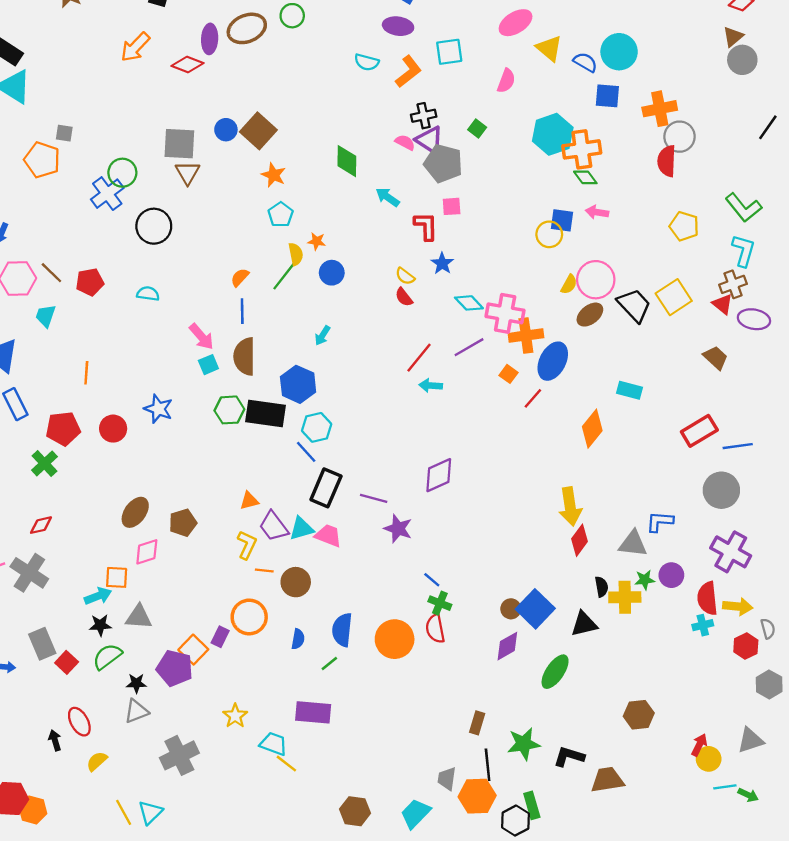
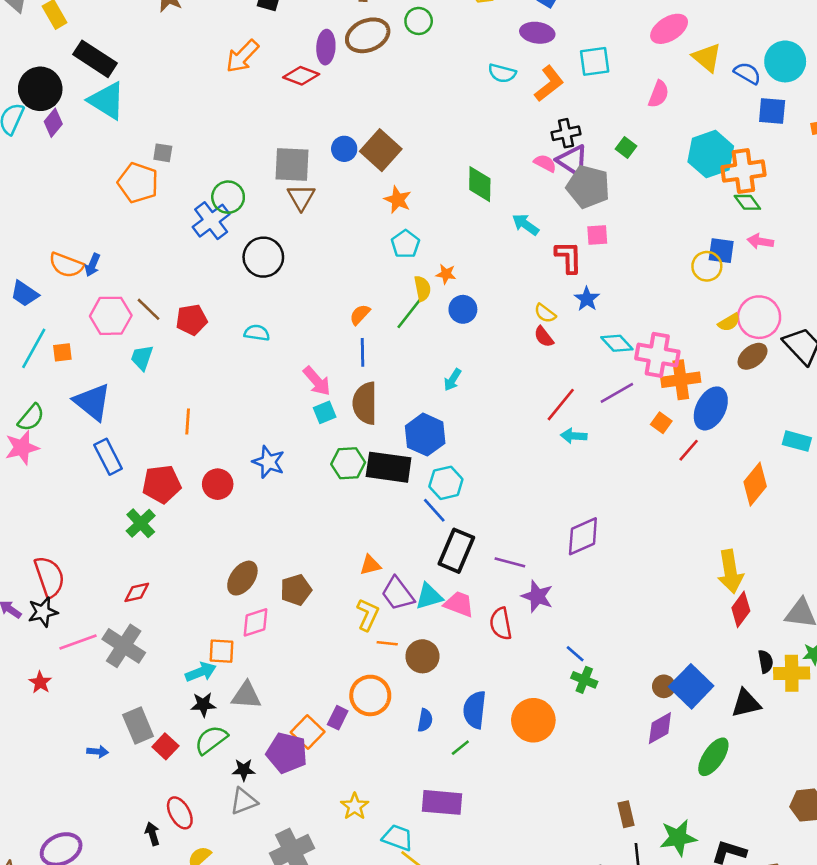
yellow semicircle: (569, 284) -> (729, 322), turned 30
red semicircle: (435, 629) -> (501, 624), moved
brown rectangle: (477, 723) -> (626, 814), turned -30

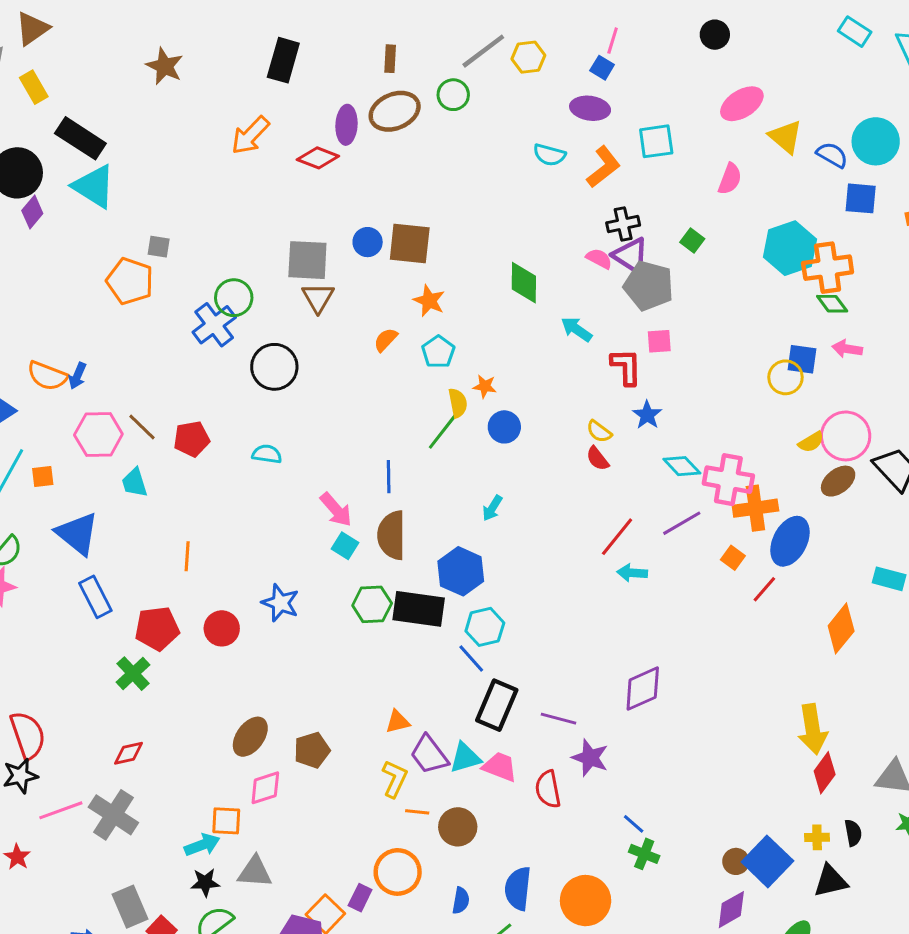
brown square: (381, 150) -> (410, 244), turned -36
orange semicircle: (360, 315) -> (386, 340), moved
cyan trapezoid: (142, 358) -> (135, 483), turned -36
cyan square: (325, 412) -> (345, 546), turned -35
yellow cross: (792, 673) -> (817, 837), moved, size x0.6

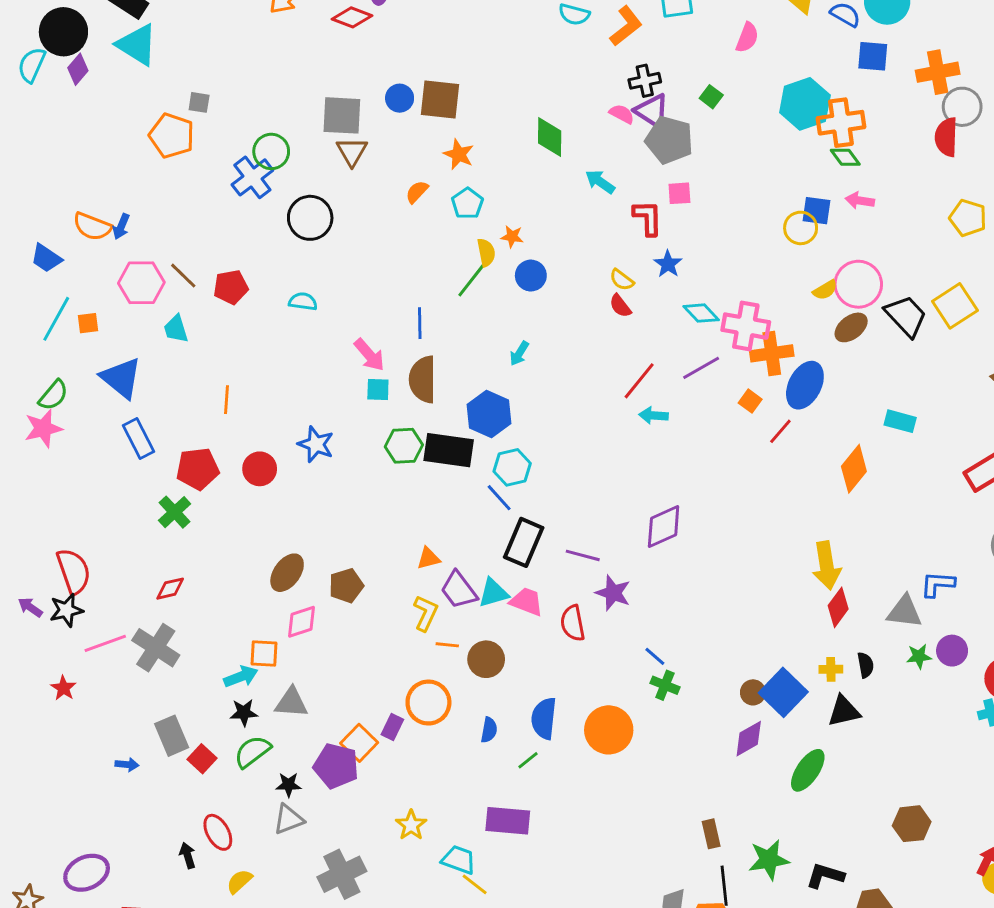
cyan square: (345, 546) -> (378, 389), turned -30

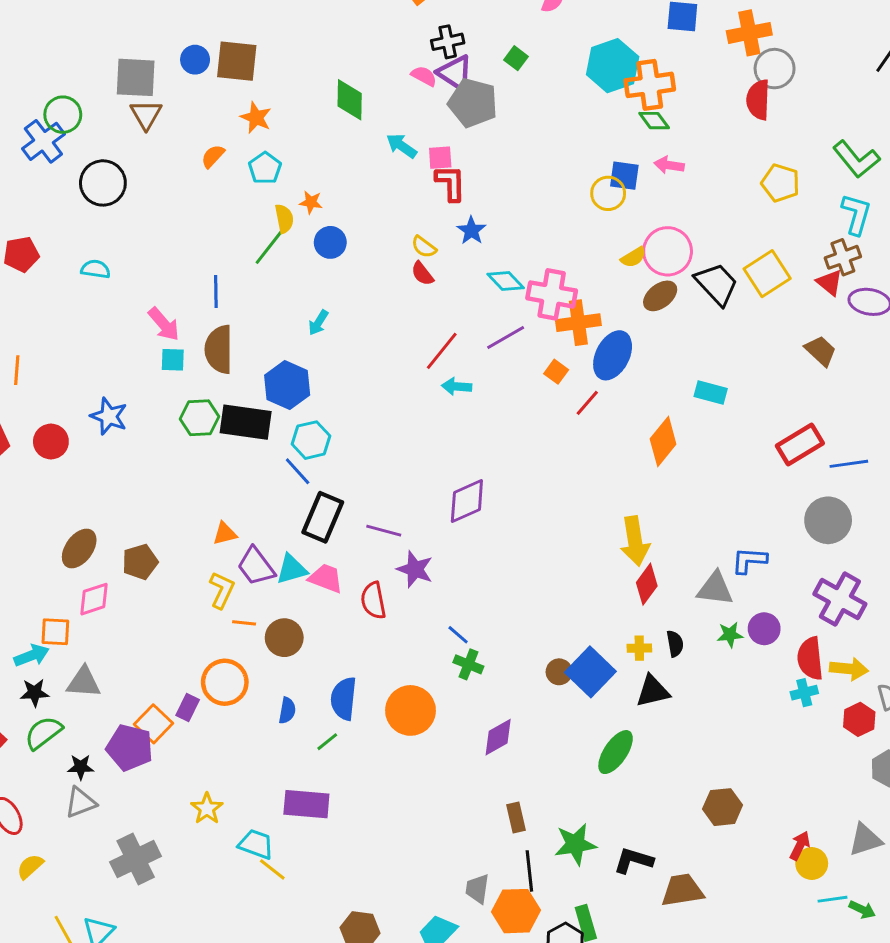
pink square: (679, 193) -> (440, 158), moved
purple diamond: (749, 739) -> (498, 737), moved

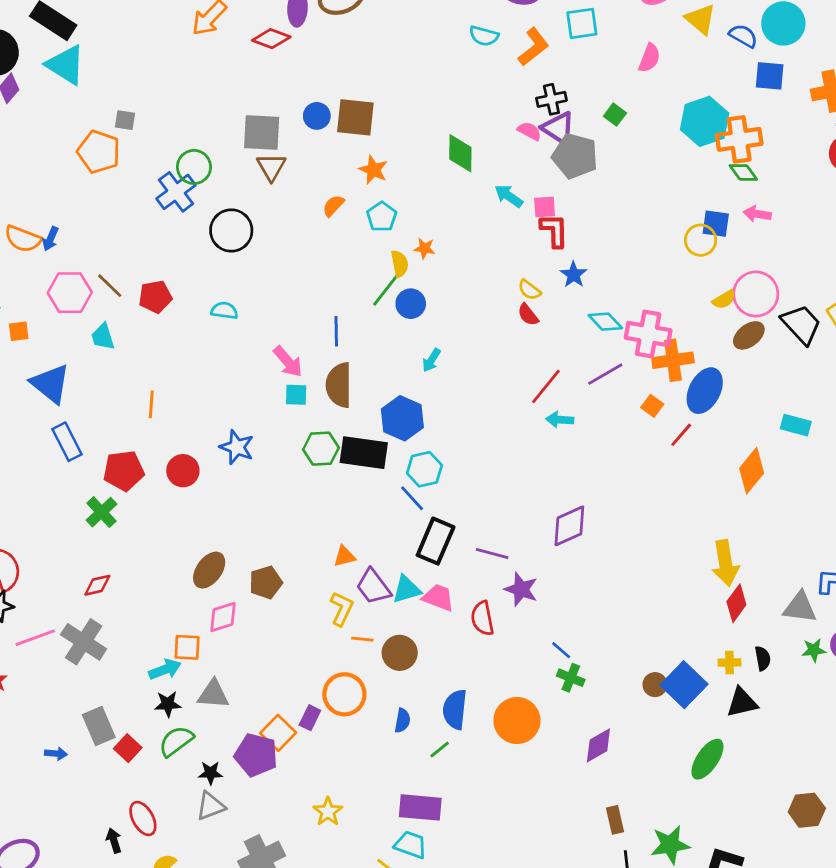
blue circle: (330, 242) -> (411, 304), moved
cyan trapezoid: (256, 844) -> (411, 845), moved

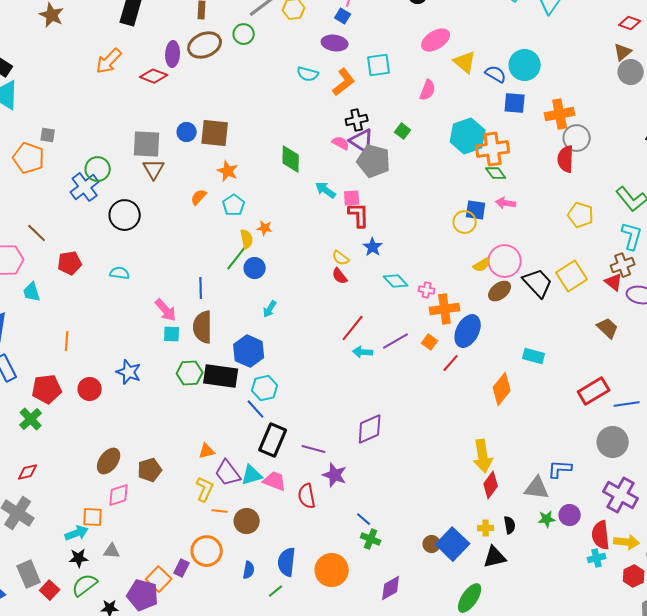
brown line: (110, 286) -> (37, 233), moved
pink cross: (648, 334) -> (427, 290), size x0.5
purple line: (605, 374) -> (396, 341), moved
gray triangle: (213, 694) -> (112, 551), size x0.7

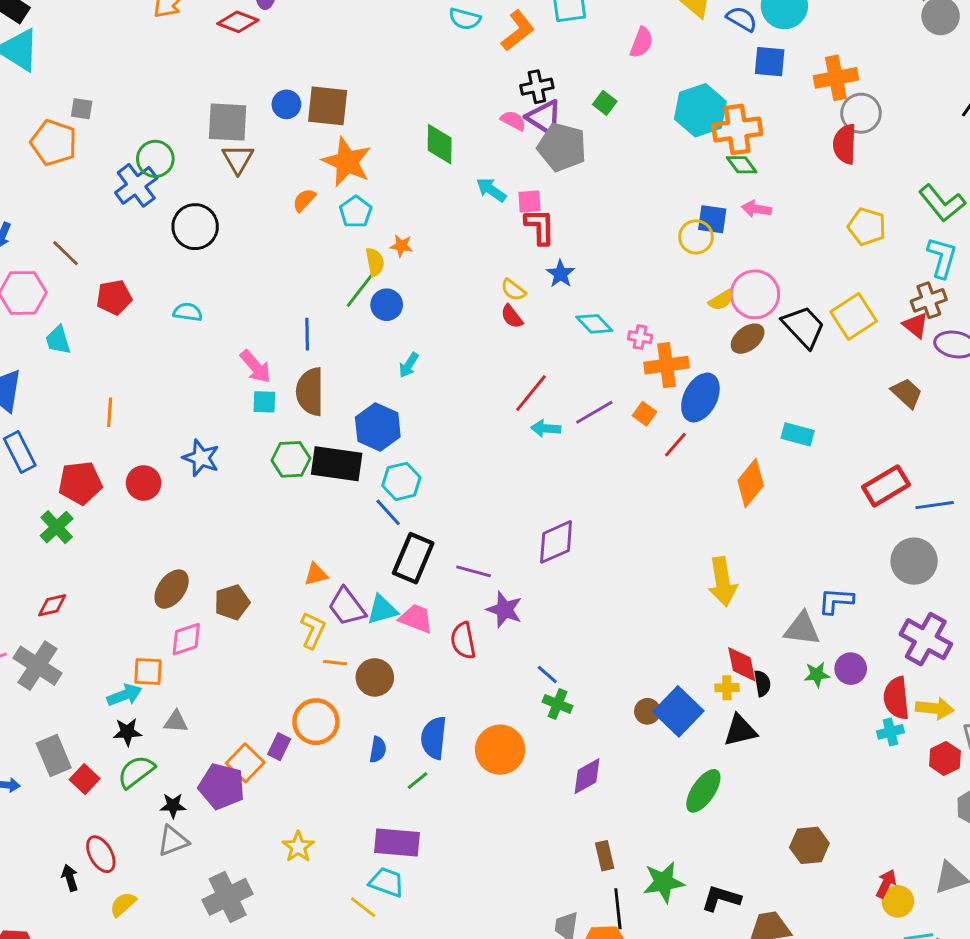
orange star: (228, 171) -> (347, 162), size x1.6
red diamond: (491, 485) -> (742, 664), moved, turned -48

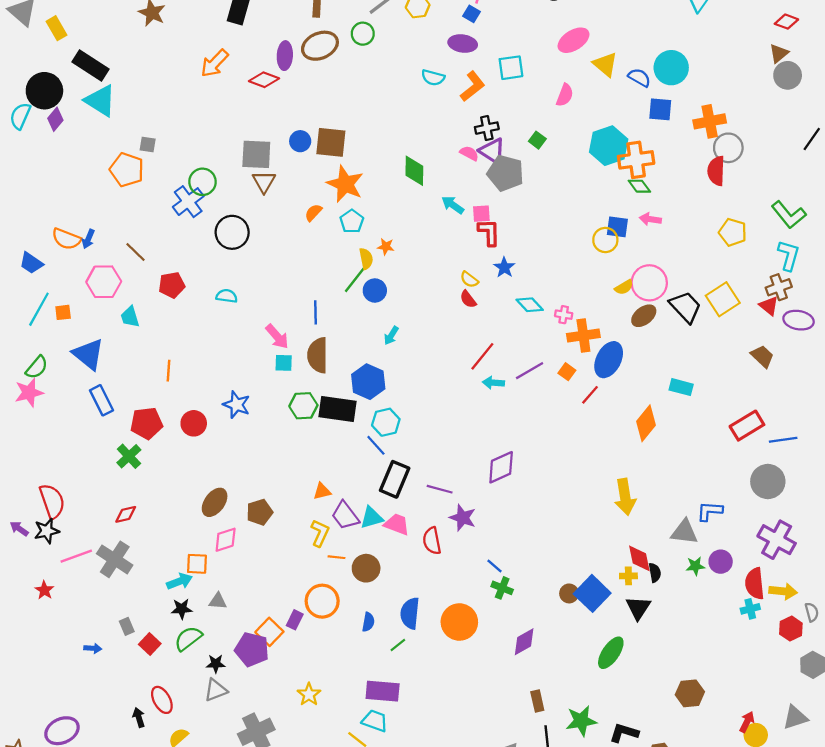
black triangle: (740, 730) -> (638, 608), turned -44
gray rectangle: (54, 756) -> (127, 626), size x0.6

